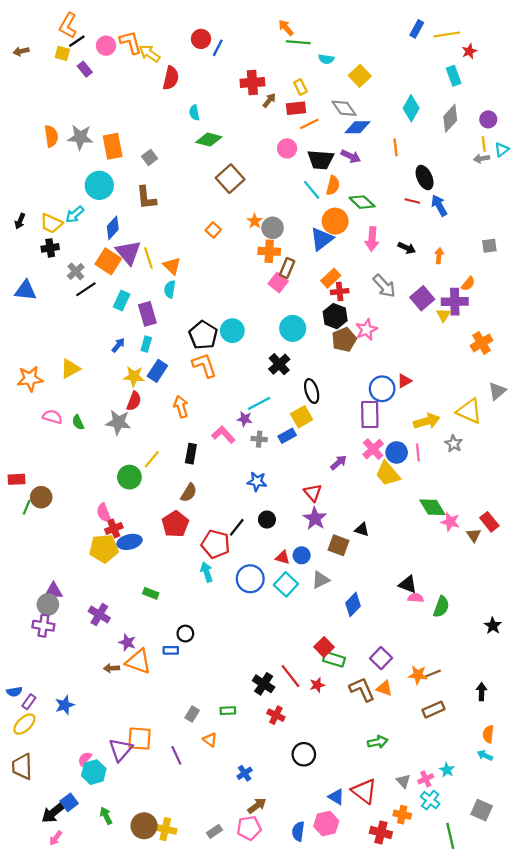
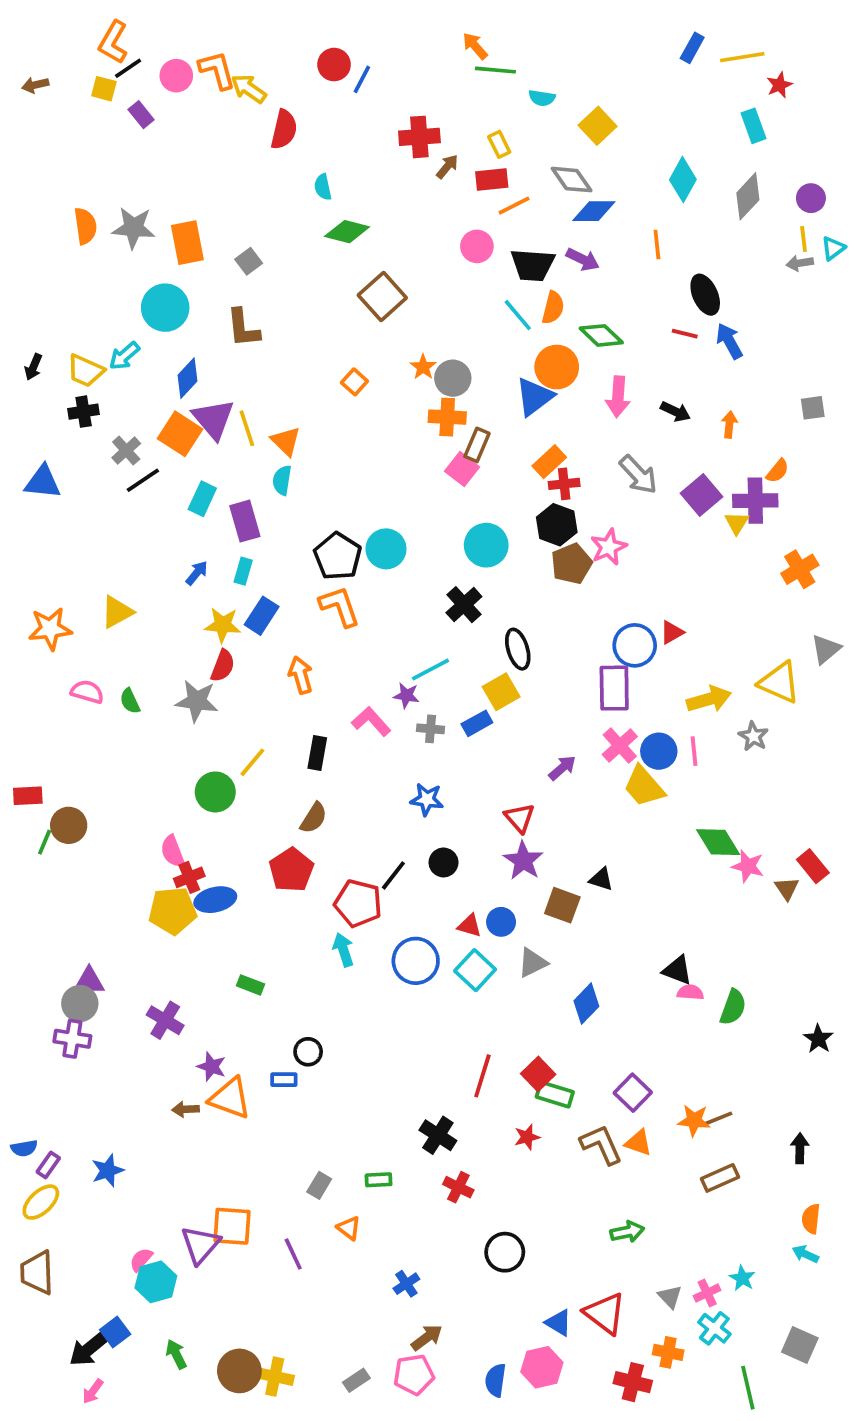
red line: (290, 676) -> (482, 1076), moved, turned 55

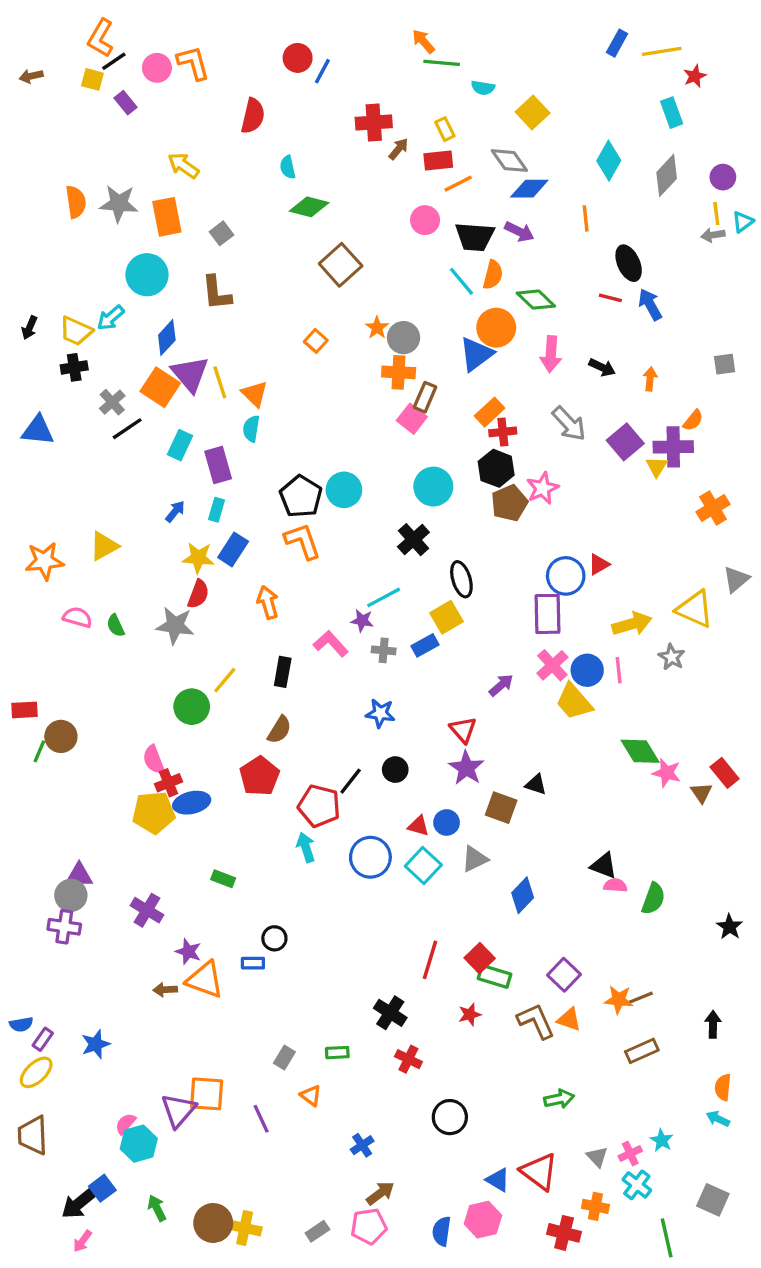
yellow arrow: (249, 89) -> (183, 165), moved

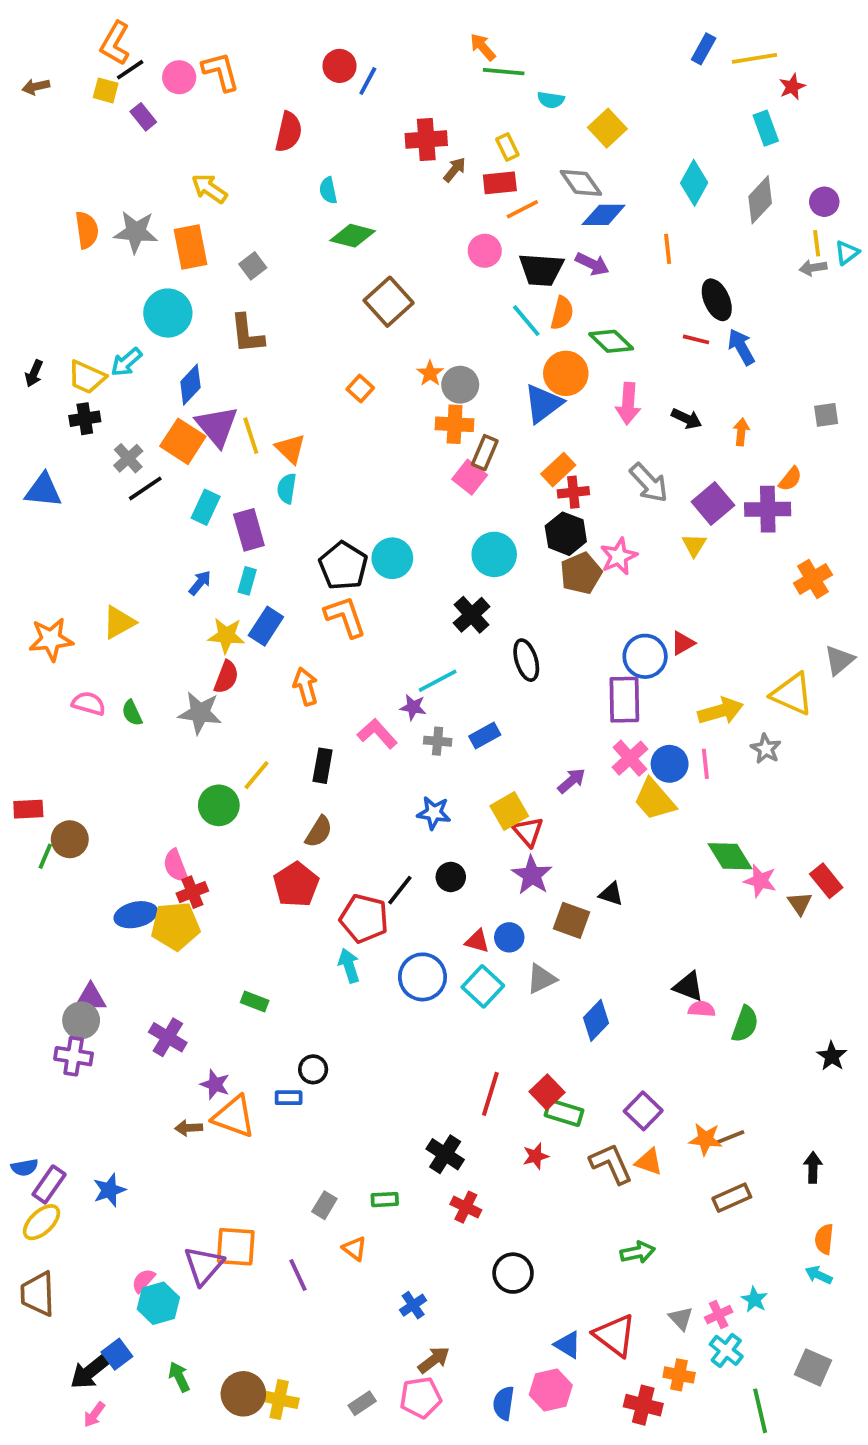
yellow triangle: (657, 467) -> (694, 545), moved
yellow square: (447, 617) -> (509, 811), moved
blue ellipse: (192, 803) -> (136, 915), moved
purple rectangle: (43, 1039) -> (49, 1184), size x1.4

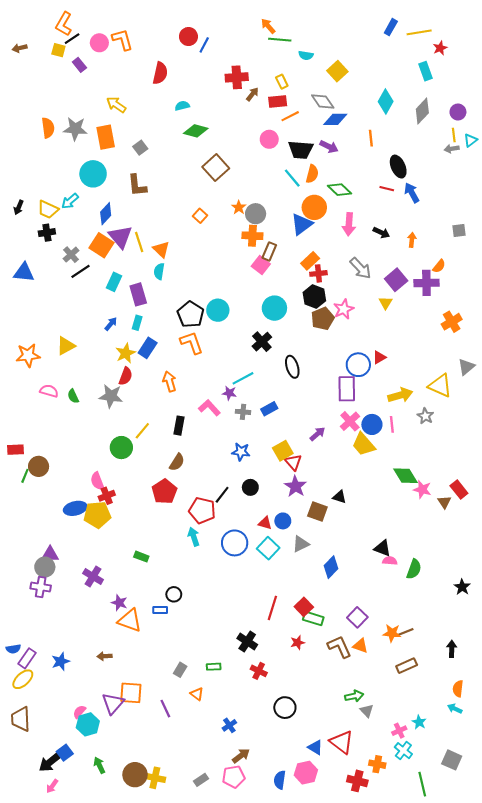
cyan semicircle: (328, 190) -> (182, 106), turned 88
yellow star: (226, 636) -> (126, 353), turned -30
brown arrow: (189, 1128) -> (105, 656), moved
gray triangle: (681, 1318) -> (367, 711), moved

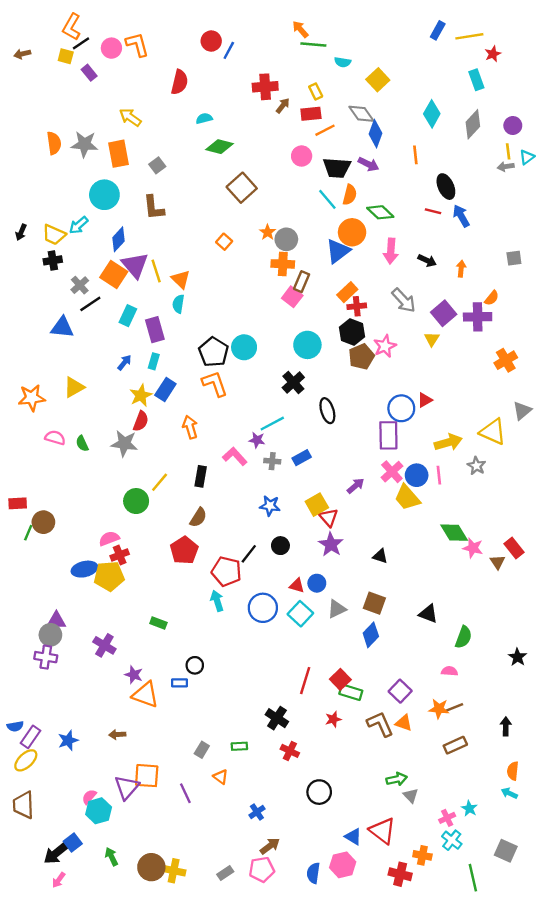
blue diamond: (335, 119) -> (375, 134), turned -70
blue triangle: (24, 272) -> (62, 327), moved
pink semicircle: (97, 481) -> (109, 539), turned 90
brown square: (317, 511) -> (374, 603), moved
pink semicircle: (390, 561) -> (449, 671), moved

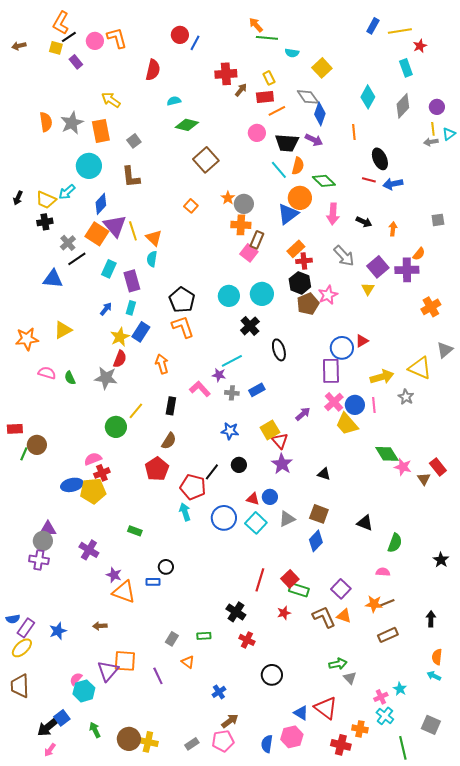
gray star: (84, 144) -> (72, 123), turned -30
blue arrow: (461, 216) -> (393, 184), turned -72
cyan circle: (244, 347) -> (229, 296), moved

